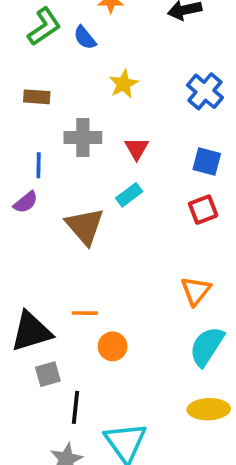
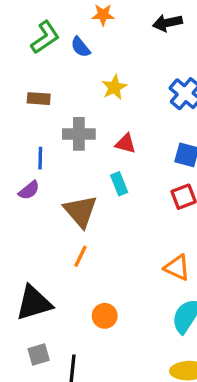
red triangle: (137, 149) -> (126, 144), turned -45
cyan rectangle: (129, 195) -> (119, 184), turned -75
orange triangle: (196, 291) -> (177, 268), turned -44
orange line: (85, 313) -> (81, 256), moved, turned -65
gray square: (48, 374) -> (39, 355), moved

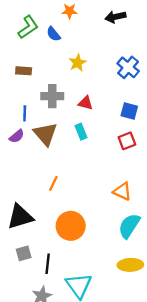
brown triangle: (81, 211) -> (45, 134), moved
orange circle: (105, 316) -> (71, 226), size x1.6

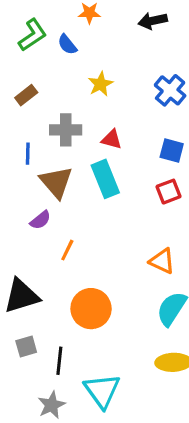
brown rectangle: (24, 71) -> (26, 95), turned -42
cyan rectangle: (81, 132) -> (105, 179), size x1.6
purple semicircle: (17, 136) -> (40, 220), moved

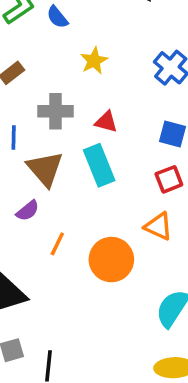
orange triangle: (162, 261) -> (158, 226), moved
orange circle: (91, 309) -> (111, 260), moved

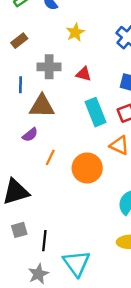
cyan rectangle: (99, 165) -> (95, 112), moved
brown triangle: (45, 169) -> (42, 106), turned -48

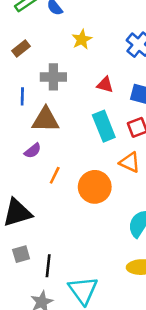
red triangle: (84, 74) -> (105, 85), moved

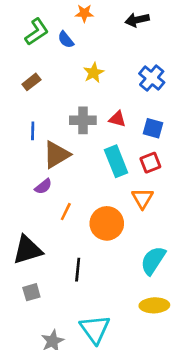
gray cross: (53, 77) -> (83, 120), moved
brown triangle: (46, 120) -> (57, 155), turned -32
orange triangle: (130, 162) -> (142, 198), turned 35
black line: (48, 266) -> (78, 270), moved

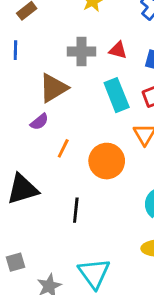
blue line: (33, 131) -> (15, 50), moved
gray square: (31, 292) -> (15, 262), moved

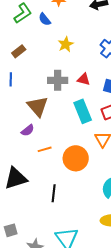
brown triangle: (53, 88) -> (38, 106), turned -40
orange line: (63, 148) -> (45, 149), turned 48

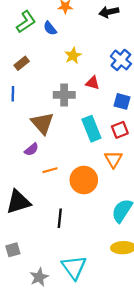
red triangle: (84, 79) -> (93, 83), moved
gray square: (11, 230) -> (13, 250), moved

